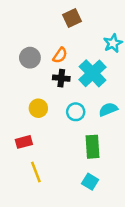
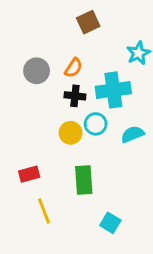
cyan cross: (92, 73) -> (113, 90), turned 36
yellow circle: (38, 108) -> (70, 133), moved
cyan circle: (76, 112) -> (96, 124), moved
green rectangle: (92, 147) -> (84, 180), moved

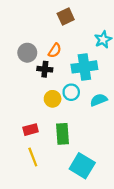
black cross: (75, 96) -> (45, 69), moved
red rectangle: (29, 174) -> (31, 130), moved
cyan square: (110, 223) -> (82, 166), size x1.6

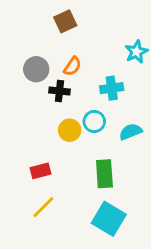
brown square: (66, 16) -> (65, 21), moved
cyan cross: (84, 67) -> (112, 88), size x0.7
green rectangle: (62, 134) -> (104, 174), moved
yellow line: (33, 157) -> (43, 207), turned 66

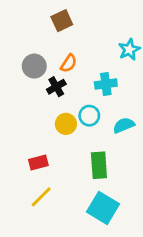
black cross: (59, 91) -> (56, 87), turned -36

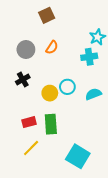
cyan cross: (106, 84) -> (89, 57), moved
black cross: (56, 87) -> (23, 80), moved
green rectangle: (99, 165) -> (51, 124), moved

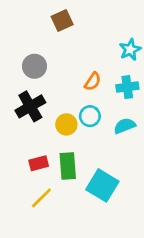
orange semicircle: (52, 47) -> (93, 81), moved
cyan cross: (89, 57) -> (127, 87), moved
black cross: (23, 80) -> (30, 106), size x1.5
cyan square: (78, 156) -> (102, 185), moved

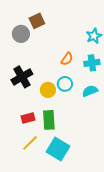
brown square: (62, 20) -> (37, 21), moved
gray circle: (34, 66) -> (21, 34), moved
cyan square: (102, 185) -> (58, 149), moved

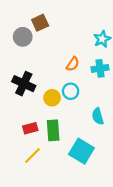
black cross: (22, 77) -> (24, 84), turned -35
cyan semicircle: (90, 91) -> (98, 116), moved, turned -84
cyan square: (58, 149) -> (81, 151), moved

